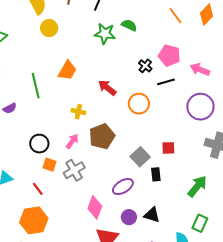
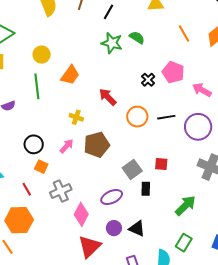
yellow circle: (49, 28) -> (42, 55), moved
black line: (166, 82) -> (166, 117), moved
gray cross: (74, 170) -> (61, 191), moved

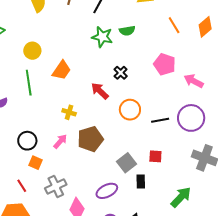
green semicircle: (137, 38) -> (127, 31), turned 140
black cross: (148, 80) -> (121, 73), moved
black line: (166, 117) -> (160, 120), moved

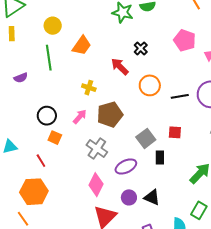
gray cross: (56, 186) -> (97, 149), moved, turned -30

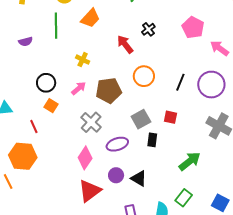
orange circle: (150, 85) -> (144, 76), moved
yellow cross: (89, 88) -> (83, 60), moved
black line: (180, 96) -> (180, 82), turned -66

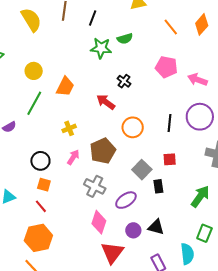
green line: (56, 26) -> (34, 103), turned 45
yellow cross: (83, 60) -> (69, 128), turned -32
orange square: (51, 106) -> (44, 185), moved

